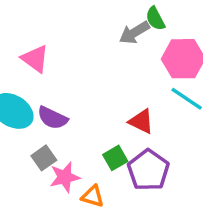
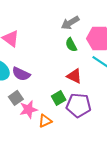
green semicircle: (155, 19) -> (71, 45), moved
purple pentagon: (148, 170) -> (78, 105), turned -30
orange triangle: (93, 196) -> (45, 121), turned -40

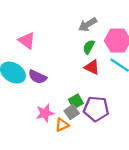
green semicircle: (71, 45) -> (89, 47), turned 56
red triangle: (74, 76) -> (92, 67), moved
gray square: (16, 98) -> (72, 112), moved

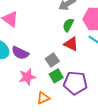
gray square: (72, 112) -> (52, 60), moved
pink star: (45, 113) -> (27, 77), moved

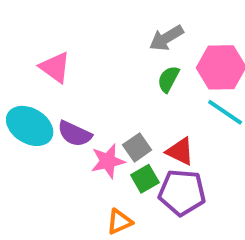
red triangle: (71, 44) -> (180, 151), moved
pink star: (27, 77) -> (108, 161), moved

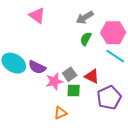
pink triangle: (55, 67) -> (37, 15), moved
green square: (145, 179) -> (74, 91), turned 32
purple pentagon: (182, 192) -> (109, 98), moved, turned -30

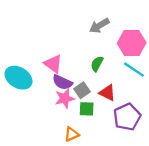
pink triangle: (37, 15) -> (53, 64), moved
green semicircle: (86, 39) -> (97, 64), moved
purple semicircle: (37, 67) -> (62, 82), moved

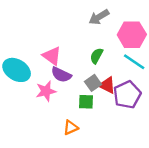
gray square: (82, 90) -> (93, 83), moved
pink star: (65, 98) -> (46, 91), moved
purple pentagon: (127, 117) -> (127, 95), moved

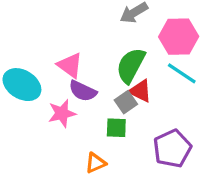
green semicircle: (97, 56) -> (131, 65), size x1.6
red triangle: (107, 85) -> (140, 91), moved
purple pentagon: (127, 95) -> (172, 149), moved

